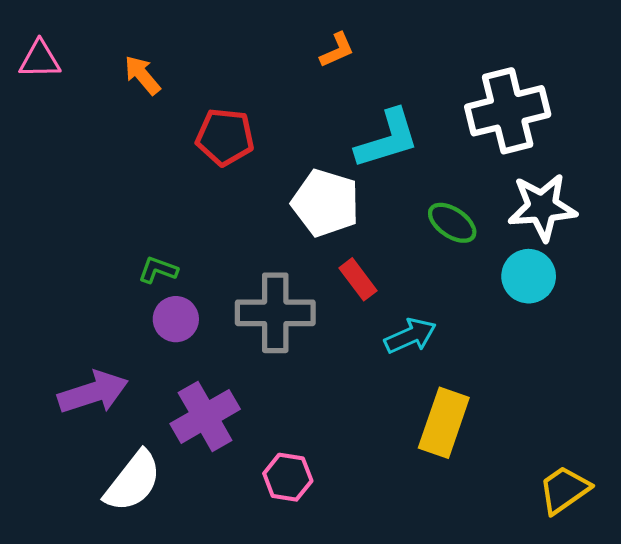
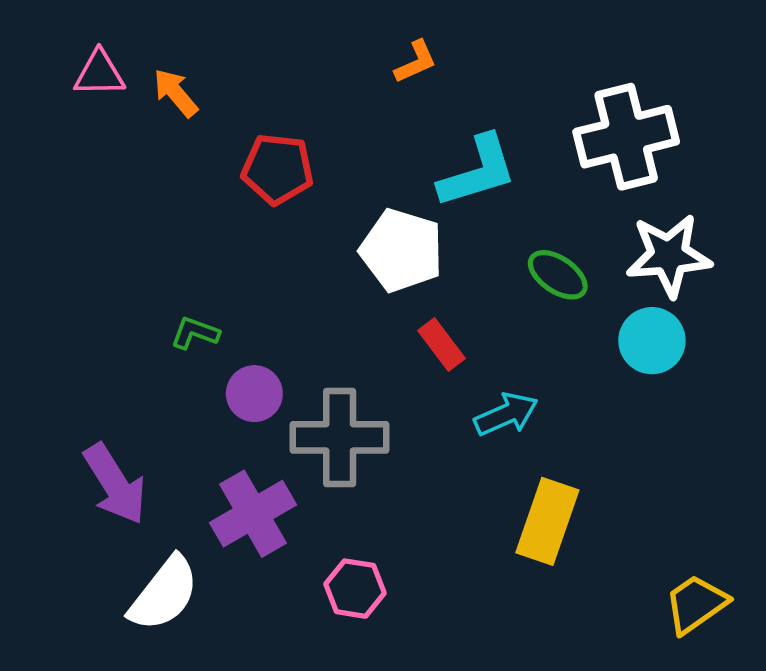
pink triangle: (40, 59) -> (99, 73), moved
gray cross: (275, 313) -> (340, 437), moved
purple circle: (176, 319) -> (254, 394), moved
purple arrow: (93, 392) -> (115, 484), turned 76

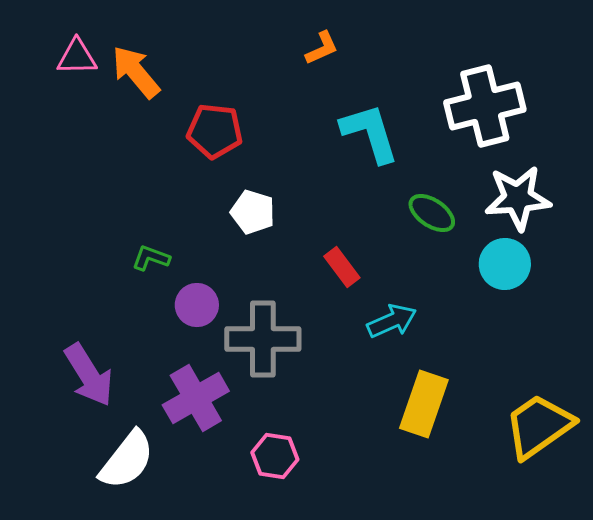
orange arrow: (176, 93) -> (136, 72), size x1.4
cyan L-shape: (478, 172) -> (370, 133), turned -90
white pentagon: (402, 250) -> (253, 212), moved, size x0.7
yellow trapezoid: (696, 604) -> (539, 426), moved, size x1.4

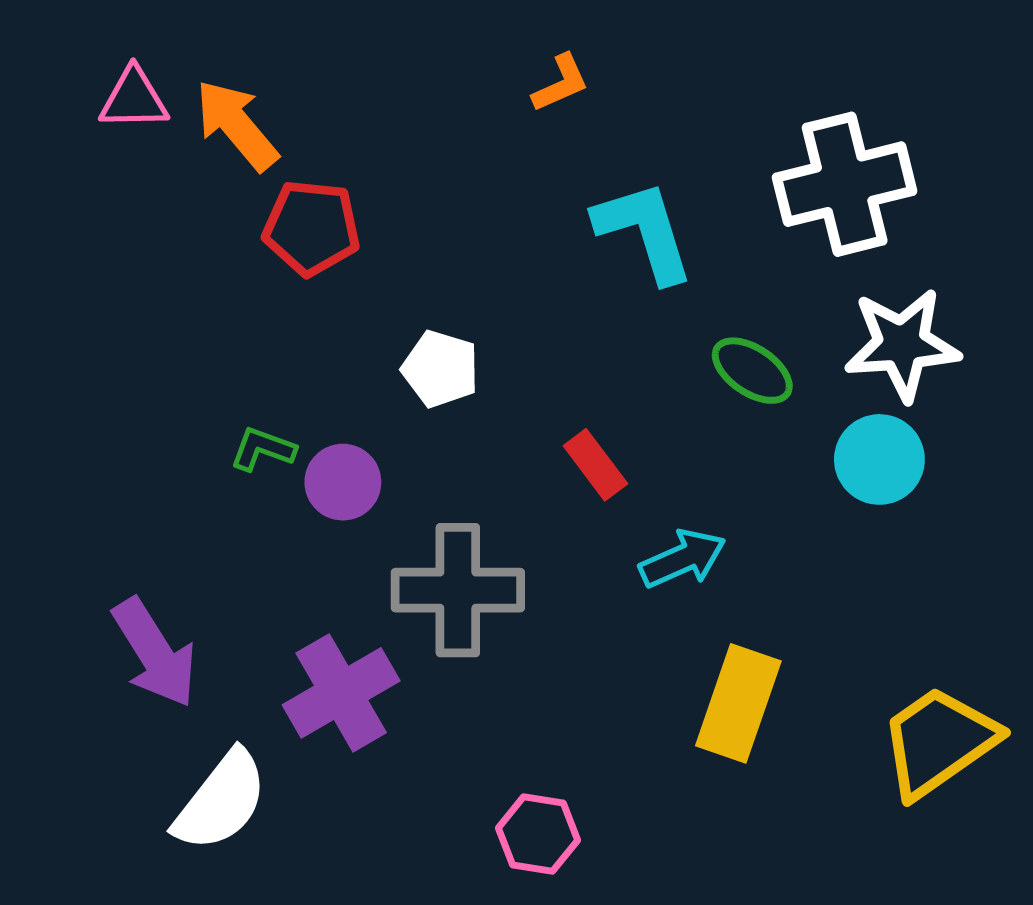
red pentagon: (215, 131) -> (312, 228), moved
purple circle: (197, 305) -> (343, 482), moved
pink hexagon: (275, 456) -> (538, 834), moved

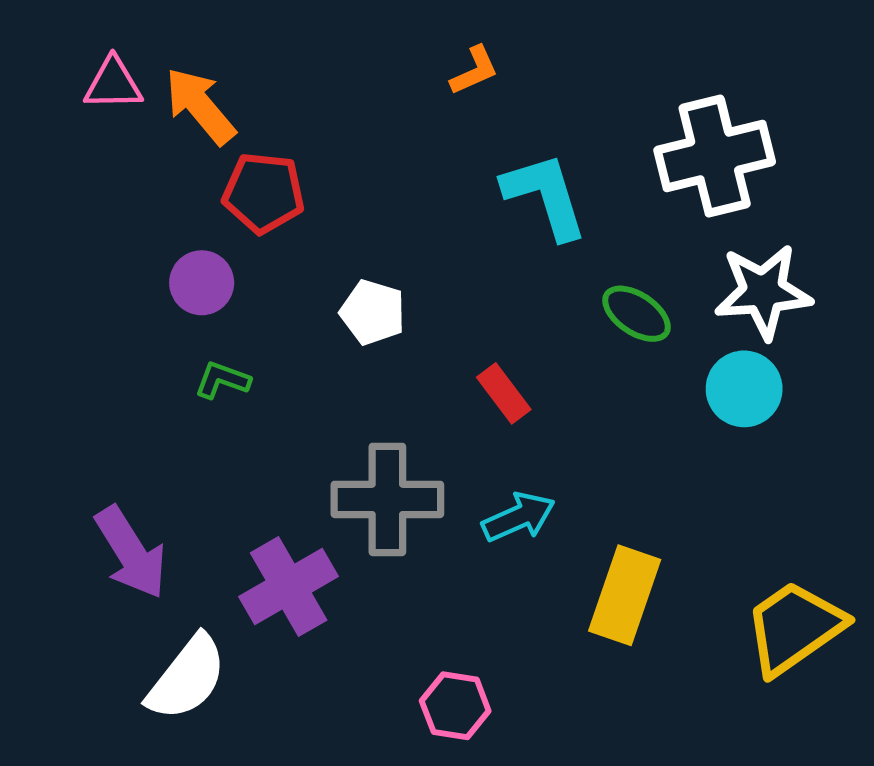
purple circle: (343, 482) -> (202, 283), moved
cyan arrow: (683, 559) -> (519, 517), moved

